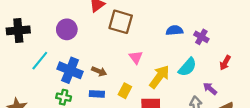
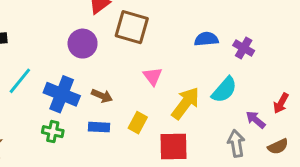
purple circle: (67, 29) -> (83, 44), moved
red arrow: (225, 63) -> (281, 103), moved

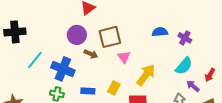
brown square: (132, 27) -> (110, 37), moved, turned -30
cyan semicircle: (224, 90) -> (184, 66), moved
brown arrow: (102, 96) -> (91, 54), moved

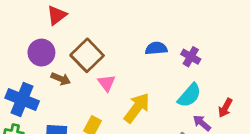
brown square: (110, 37) -> (87, 55), turned -30

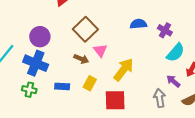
purple circle: (41, 53) -> (40, 37), moved
brown arrow: (61, 79) -> (81, 59), moved
cyan semicircle: (189, 95) -> (175, 53), moved

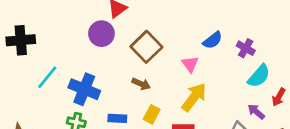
blue semicircle: (138, 24) -> (213, 40), turned 147
purple circle: (40, 37) -> (101, 34), moved
pink triangle: (100, 50) -> (190, 64), moved

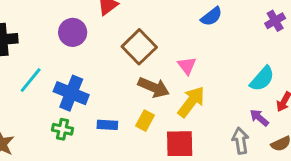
purple circle: (101, 34) -> (73, 32), moved
blue semicircle: (213, 40) -> (211, 16), moved
purple cross: (246, 48) -> (275, 21), moved, turned 30
brown arrow: (141, 84) -> (154, 87), moved, size x1.5

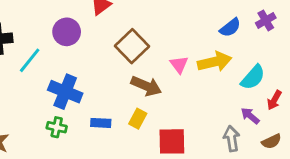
blue semicircle: (211, 16) -> (230, 28), moved
cyan line: (31, 80) -> (30, 60), moved
yellow arrow: (191, 102) -> (215, 62), moved, turned 40

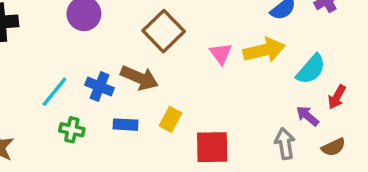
cyan line: (30, 60) -> (54, 92), moved
brown arrow: (146, 86) -> (139, 78), moved
blue cross: (65, 92) -> (100, 86), moved, size x0.7

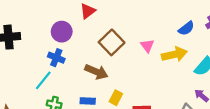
pink triangle: (221, 54) -> (147, 46), moved
blue cross: (100, 86) -> (56, 58), moved

